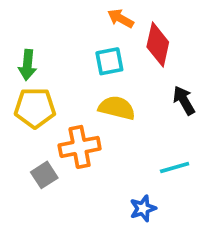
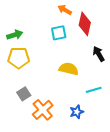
green arrow: (27, 65) -> (15, 35), turned -112
yellow semicircle: (117, 108) -> (69, 69), moved
orange cross: (80, 147) -> (43, 110), moved, turned -30

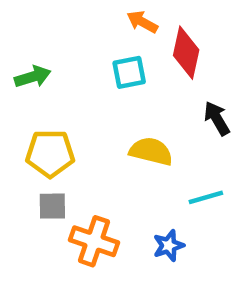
yellow pentagon: (19, 58) -> (50, 153), moved
gray square: (24, 94) -> (52, 206), turned 32
orange cross: (43, 110) -> (94, 241), turned -30

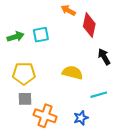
cyan square: (129, 72) -> (41, 35), moved

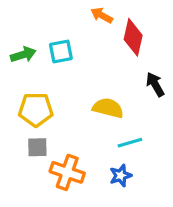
cyan line: (99, 95) -> (130, 143), moved

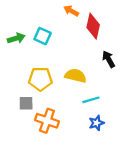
cyan square: (61, 51) -> (43, 36), turned 35
yellow pentagon: (36, 110) -> (40, 79), moved
blue star: (121, 176) -> (96, 123), moved

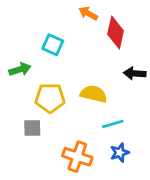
green arrow: (16, 38) -> (20, 69), moved
black arrow: (109, 59) -> (135, 73), turned -56
orange cross: (47, 121) -> (77, 157), moved

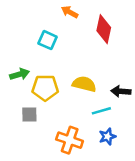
orange arrow: (88, 13) -> (70, 12), moved
green arrow: (20, 69) -> (20, 74), moved
black arrow: (135, 73) -> (121, 91), moved

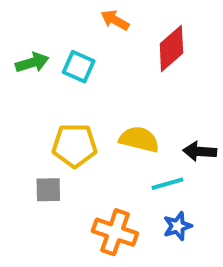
red diamond: (104, 29) -> (171, 48), turned 36
green arrow: (20, 74) -> (32, 63), moved

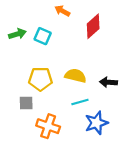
cyan line: (167, 184) -> (80, 102), moved
blue star: (178, 226) -> (96, 123), size x1.5
orange cross: (115, 232) -> (48, 126), moved

